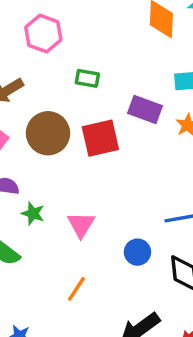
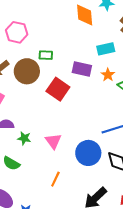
brown circle: (48, 133) -> (27, 71), moved
red square: (100, 138) -> (58, 89), turned -35
blue circle: (137, 252) -> (88, 153), size x1.6

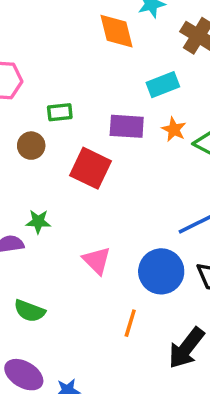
brown circle: (27, 71) -> (31, 146), size x0.6
green star: (24, 138) -> (38, 222), moved
orange line: (55, 179) -> (130, 323), moved

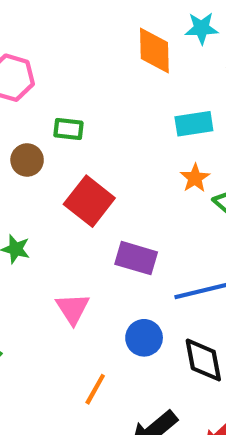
purple rectangle: (127, 126) -> (136, 258), moved
blue circle: (161, 271) -> (144, 338), size x0.7

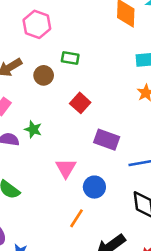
red square: (89, 201) -> (80, 103), size x0.7
blue circle: (144, 338) -> (94, 187), moved

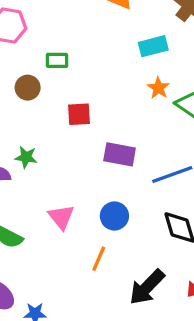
red square: (80, 103) -> (79, 114), turned -36
pink triangle: (66, 168) -> (61, 217), moved

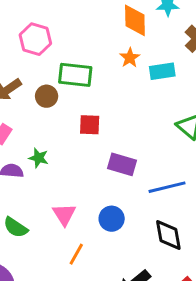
green rectangle: (57, 60) -> (75, 75), size x1.6
orange star: (158, 88) -> (130, 58), moved
orange line: (99, 259) -> (76, 254), moved

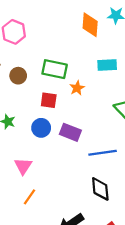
orange star: (130, 58) -> (77, 88), moved
green rectangle: (75, 75) -> (55, 69), moved
blue circle: (112, 219) -> (41, 128), moved

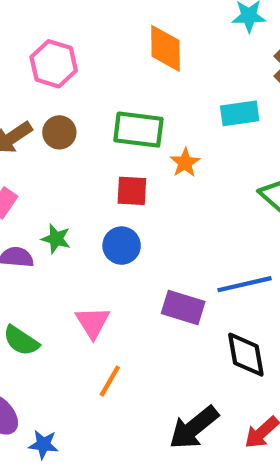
orange diamond: (90, 25) -> (166, 48), moved
brown circle: (18, 76) -> (59, 132), moved
purple rectangle: (70, 132) -> (183, 307), moved

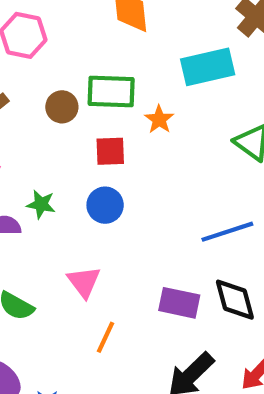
cyan rectangle: (240, 113) -> (208, 67), size x1.4
brown circle: (59, 132) -> (62, 107), moved
purple rectangle: (183, 307) -> (179, 303), moved

